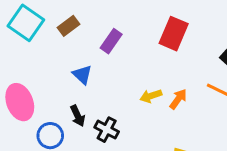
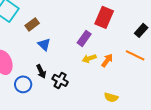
brown rectangle: (69, 26) -> (32, 24), moved
purple rectangle: (111, 41) -> (84, 38), moved

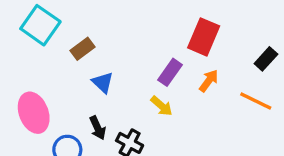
yellow arrow: (89, 58) -> (162, 106), moved, turned -120
orange arrow: (107, 60) -> (209, 81), moved

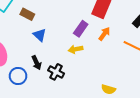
brown rectangle: (82, 49) -> (27, 14), turned 64
yellow arrow: (162, 106) -> (76, 49), turned 128

